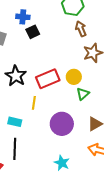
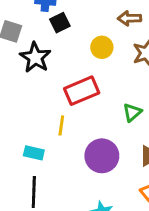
brown arrow: (81, 29) -> (129, 18), turned -70
black star: (16, 76) -> (35, 57), moved
yellow circle: (74, 77) -> (102, 47), moved

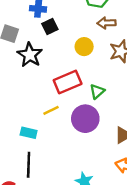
green triangle: (132, 112) -> (97, 91), moved
yellow line: (61, 125) -> (51, 110), turned 56
purple circle: (102, 156) -> (85, 119), moved

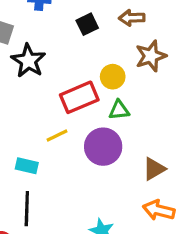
black square: (50, 27) -> (87, 24), moved
yellow circle: (84, 47) -> (113, 77), moved
green triangle: (97, 91) -> (119, 110), turned 35

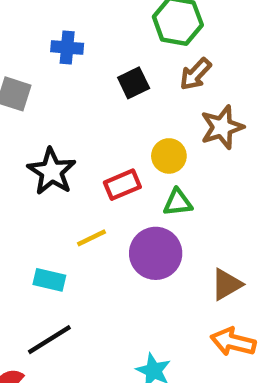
brown arrow: (132, 18) -> (195, 74), turned -45
black star: (28, 61) -> (52, 171), moved
red rectangle: (79, 97) -> (122, 185), size x0.7
black line: (27, 209) -> (49, 340), turned 56

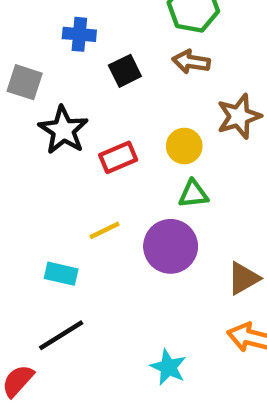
brown arrow: (195, 74) -> (191, 62), moved, turned 56
black square: (134, 83) -> (125, 71), moved
black star: (52, 171) -> (63, 130), moved
red rectangle: (122, 185) -> (118, 157), moved

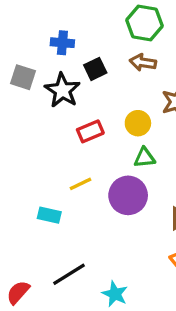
black star: (63, 130) -> (62, 90), moved
black line: (61, 335) -> (69, 274), moved
cyan star: (168, 367) -> (115, 294), moved

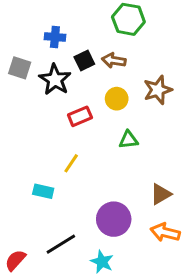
brown arrow: (143, 62) -> (114, 60), moved
yellow circle: (138, 123) -> (117, 99), moved
yellow line: (80, 184) -> (71, 163), turned -30
purple circle: (128, 195) -> (114, 219), moved

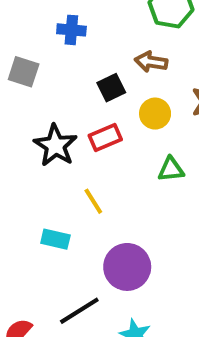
black square: (84, 60) -> (111, 88), moved
black star: (55, 80) -> (55, 145), moved
yellow line: (71, 163) -> (93, 201), turned -66
purple circle: (114, 219) -> (127, 267), moved

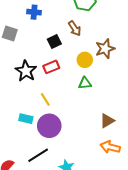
brown arrow: (151, 62) -> (75, 28), turned -133
yellow circle: (155, 114) -> (85, 60), moved
purple circle: (127, 267) -> (49, 126), moved

